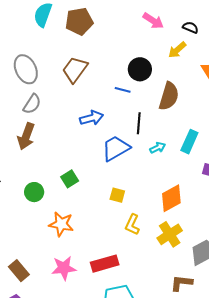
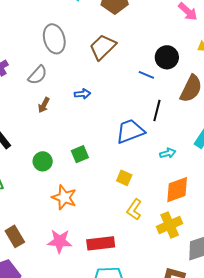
gray semicircle: (32, 104) -> (38, 75), moved
blue arrow: (92, 118) -> (83, 94), moved, size x0.7
brown arrow: (26, 136) -> (44, 105), size x0.6
cyan arrow: (158, 148) -> (168, 153), moved

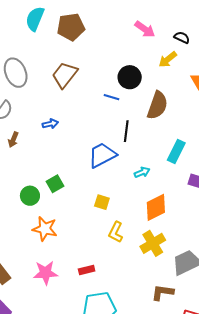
green circle: (43, 161) -> (30, 196), moved
red rectangle: (101, 243) -> (87, 270), size x0.6

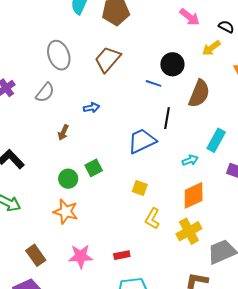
brown arrow: (13, 140) -> (63, 132), moved
cyan arrow: (142, 172) -> (190, 160), moved
orange star: (45, 229) -> (66, 212), moved

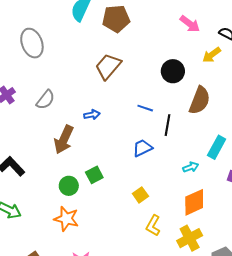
gray ellipse: (59, 55) -> (32, 43), moved
blue line: (154, 83) -> (145, 108), moved
brown arrow: (63, 132) -> (64, 140), size x1.8
blue trapezoid: (142, 141) -> (142, 148), size x0.7
yellow square: (140, 188) -> (140, 195), turned 35

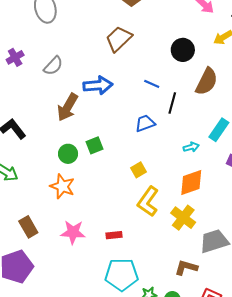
blue arrow: (92, 115) -> (98, 85), size x1.8
yellow L-shape: (153, 226) -> (148, 202), size x1.4
yellow cross: (190, 238) -> (183, 218), turned -30

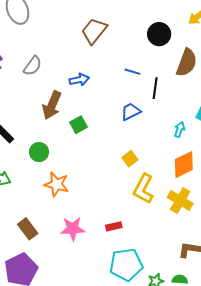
blue arrow: (98, 85) -> (79, 80), size x0.7
green square: (94, 145) -> (79, 125), moved
cyan arrow: (191, 147) -> (179, 129), turned -49
green circle: (68, 154) -> (39, 152), moved

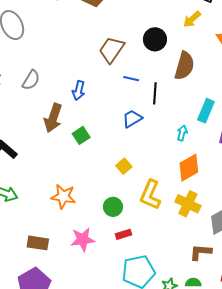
brown trapezoid: (94, 31) -> (111, 50), moved
blue arrow: (79, 80) -> (79, 91), turned 120
green circle: (39, 152) -> (113, 207), moved
yellow square: (130, 159) -> (124, 166), moved
brown rectangle: (28, 229) -> (38, 243), turned -40

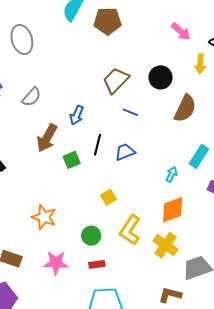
yellow arrow: (192, 19) -> (200, 64), turned -54
black line: (155, 93) -> (97, 145), moved

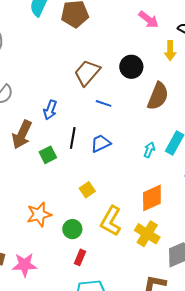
cyan arrow: (172, 174) -> (149, 150), moved
orange star: (44, 217) -> (39, 214), moved, turned -30
pink star: (56, 263) -> (25, 265), moved
red rectangle: (97, 264) -> (80, 257), turned -56

